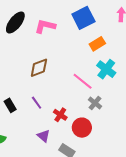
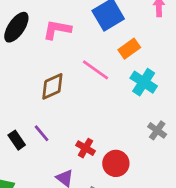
pink line: (83, 81) -> (95, 70), moved
purple line: (37, 103) -> (42, 133), moved
gray cross: (95, 103) -> (157, 130), moved

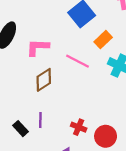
pink L-shape: (57, 30) -> (38, 47), moved
purple line: (42, 133) -> (40, 120), turned 49

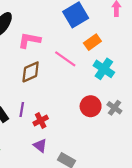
red cross: (79, 127) -> (41, 121), moved, turned 32
red circle: (106, 136) -> (91, 106), moved

